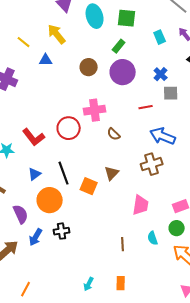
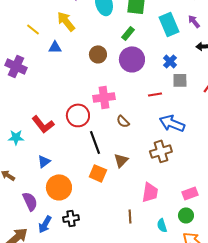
cyan rectangle: (160, 37) -> (169, 24), size x1.6
black line: (64, 173) -> (95, 142), moved
brown line: (123, 244) -> (130, 216), moved

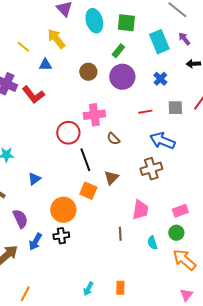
gray square: (180, 80) -> (175, 108), moved
red L-shape: (43, 124) -> (33, 95), moved
orange circle: (59, 187) -> (63, 210), moved

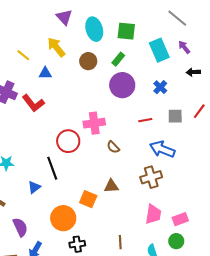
brown circle: (88, 72) -> (88, 61), moved
black line: (85, 160) -> (52, 168), moved
brown triangle: (111, 178) -> (111, 186), turned 42
pink trapezoid: (140, 210) -> (153, 214), moved
black cross: (61, 236) -> (77, 244), moved

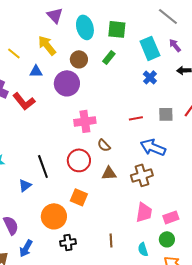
purple circle: (122, 85) -> (67, 83), moved
blue cross: (160, 87) -> (150, 77), moved
red circle: (68, 141) -> (79, 160), moved
brown triangle: (111, 186) -> (109, 173), moved

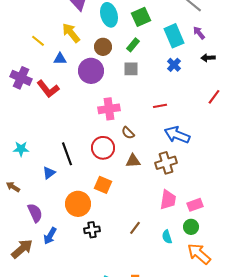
green square: (117, 29) -> (141, 17), turned -30
gray square: (166, 114) -> (131, 69), moved
brown line: (111, 240) -> (135, 228), turned 40

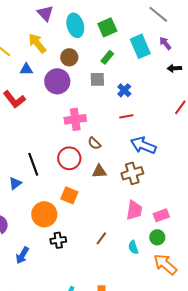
green rectangle: (133, 45) -> (107, 57), moved
blue cross: (174, 65) -> (124, 90), moved
blue arrow: (50, 236) -> (22, 255), moved

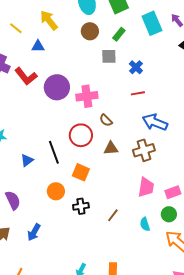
brown circle: (69, 57) -> (90, 31), moved
purple circle: (57, 81) -> (57, 87), moved
black line: (33, 164) -> (54, 152), moved
orange circle: (44, 214) -> (56, 191), size x0.7
black cross: (58, 240) -> (81, 206), moved

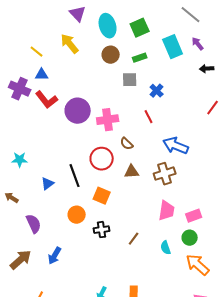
green rectangle: (119, 34) -> (140, 58), turned 32
blue triangle: (38, 46) -> (42, 75), moved
red line: (138, 93) -> (149, 117), moved, turned 72

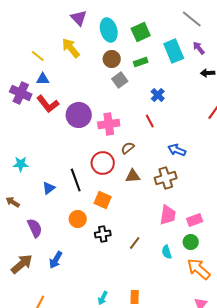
gray square: (130, 80) -> (120, 80), moved, turned -35
brown semicircle: (127, 144) -> (128, 148), turned 96
blue arrow: (176, 146) -> (177, 150), size x0.7

